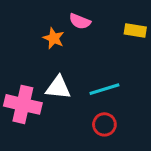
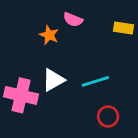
white triangle: (58, 88) -> (53, 80), turned -35
red circle: (104, 124) -> (108, 116), moved

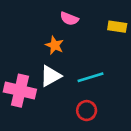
orange star: (49, 35) -> (55, 45), moved
red circle: (108, 116) -> (87, 111), moved

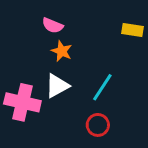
pink semicircle: (69, 19) -> (53, 25), moved
cyan line: (91, 77) -> (102, 87), turned -40

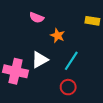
orange star: (62, 51) -> (58, 36), moved

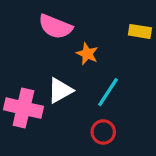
pink semicircle: (37, 18) -> (55, 27), size x1.5

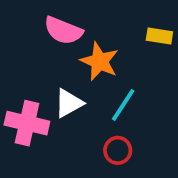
orange star: (87, 54) -> (100, 61), size x1.5

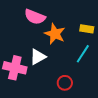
yellow rectangle: (159, 36) -> (87, 29), moved
cyan line: (123, 105) -> (83, 54), moved

